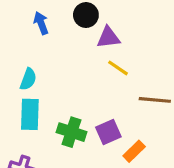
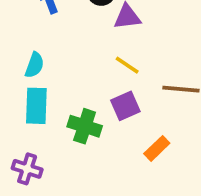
yellow line: (118, 68) -> (127, 65), moved
purple square: (108, 132) -> (125, 106), moved

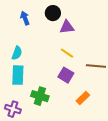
purple square: (125, 106) -> (66, 75), turned -35
green cross: (85, 126) -> (40, 96), moved

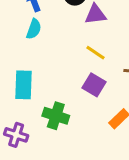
cyan semicircle: (17, 53) -> (34, 29), moved

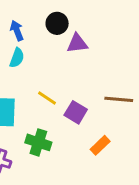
yellow line: (95, 53) -> (47, 98), moved

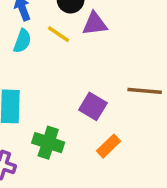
yellow line: (47, 98) -> (59, 34), moved
orange rectangle: (100, 145) -> (108, 146), moved

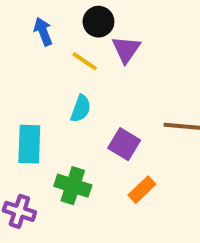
purple triangle: (95, 24) -> (126, 49), turned -48
cyan semicircle: (22, 41) -> (81, 109), moved

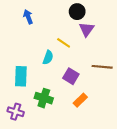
black circle: (98, 22) -> (77, 12), moved
purple triangle: (126, 49) -> (87, 29), moved
yellow line: (85, 61) -> (64, 43), moved

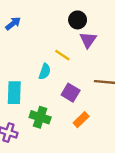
blue arrow: (28, 17) -> (13, 23), moved, turned 72

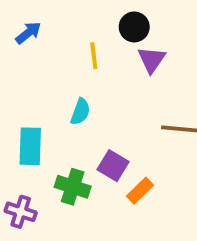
yellow line: (62, 55) -> (94, 56), moved, turned 49
purple square: (71, 93) -> (113, 166), moved

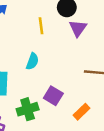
green cross: (73, 187) -> (28, 109), turned -35
orange rectangle: (140, 191) -> (82, 112), moved

